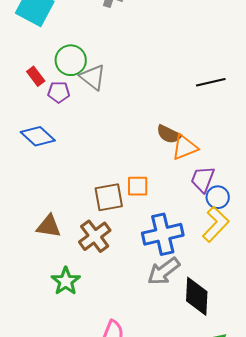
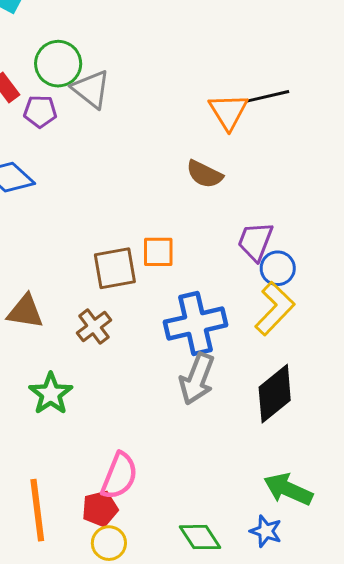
orange triangle: (185, 147) -> (228, 111), moved, turned -40
brown cross: (95, 236) -> (94, 327), size x0.7
gray arrow: (164, 271) -> (197, 379), turned -32
black diamond: (197, 296) -> (275, 394), moved, turned 48

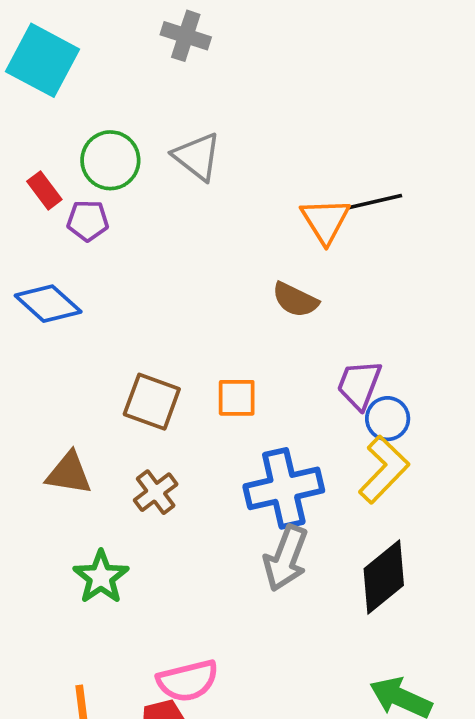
gray triangle: (91, 89) -> (197, 157), moved
brown square: (115, 268) -> (152, 402), moved, turned 30
pink semicircle: (119, 476) -> (188, 681), turned 54

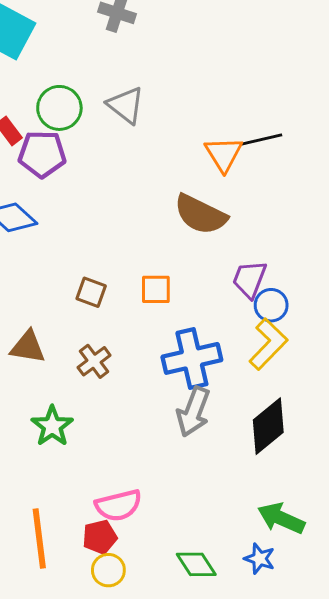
purple pentagon: (88, 221) -> (42, 154), size x1.5
brown semicircle: (295, 300) -> (201, 214), size x1.5
brown square: (152, 402) -> (91, 292), size x0.7

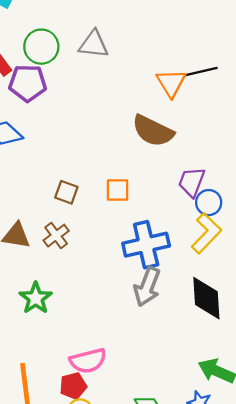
gray triangle: (126, 105) -> (94, 44), turned -32
brown cross: (94, 361) -> (56, 236), moved
black diamond: (268, 426) -> (206, 298), turned -54

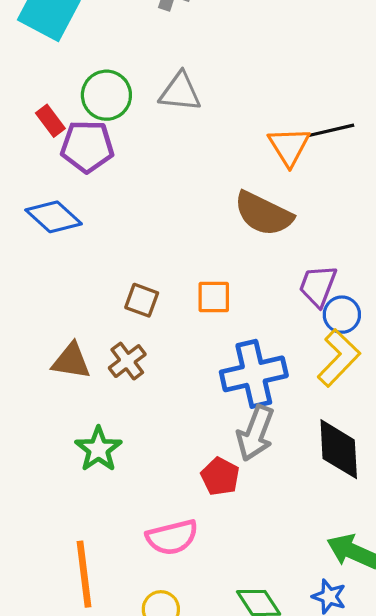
red pentagon: (73, 386) -> (220, 476), moved, turned -30

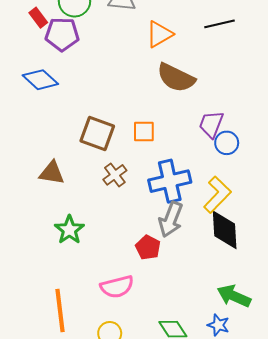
orange triangle: (289, 146) -> (159, 34), moved, turned 32
brown square: (142, 300) -> (97, 134), size x1.6
yellow L-shape: (339, 358) -> (217, 195), moved
brown cross: (127, 361) -> (115, 175), moved

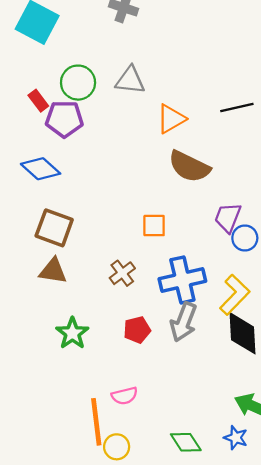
brown square: (97, 134) -> (54, 228), moved
red pentagon: (148, 247) -> (137, 330), moved, turned 30
pink semicircle: (117, 287) -> (125, 396), size x0.7
orange line: (60, 311) -> (96, 422), moved

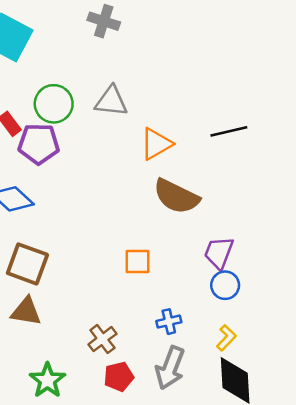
blue circle: (245, 238) -> (225, 285), moved
brown cross: (122, 273) -> (102, 339), moved
blue cross: (182, 280) -> (169, 322), size x0.5
yellow L-shape: (235, 295) -> (226, 338), size x0.6

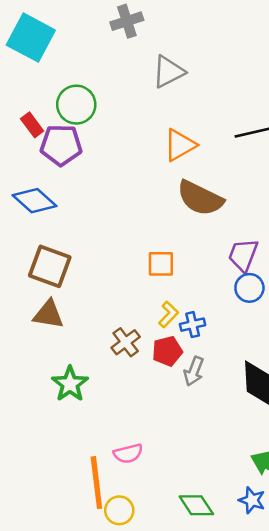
gray cross: (104, 21) -> (127, 21), turned -36
gray triangle: (111, 101) -> (169, 72), moved, turned -33
yellow L-shape: (226, 338) -> (169, 314), moved
gray arrow: (170, 368) -> (194, 371), size x0.7
red pentagon: (119, 377) -> (167, 351), moved

